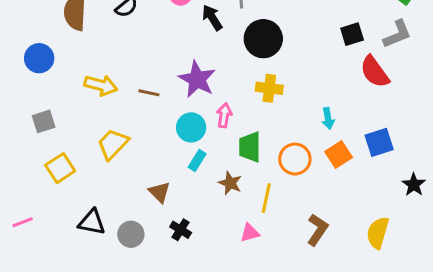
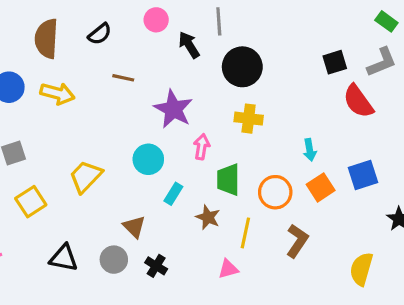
yellow arrow: (101, 85) -> (57, 93), moved
brown line: (149, 93) -> (123, 78), moved
cyan circle: (191, 127) -> (148, 159), moved
brown L-shape: (317, 230) -> (297, 241), moved
gray circle: (131, 234) -> (114, 260), moved

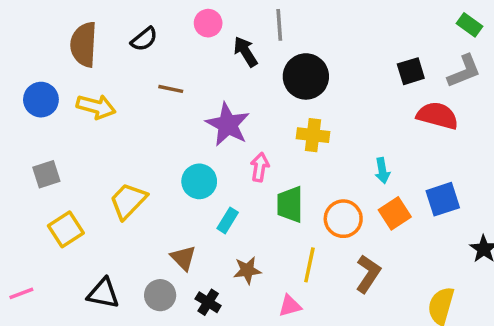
red semicircle: (358, 101) -> (437, 116), turned 141
brown star: (208, 217) -> (247, 270), moved, turned -30

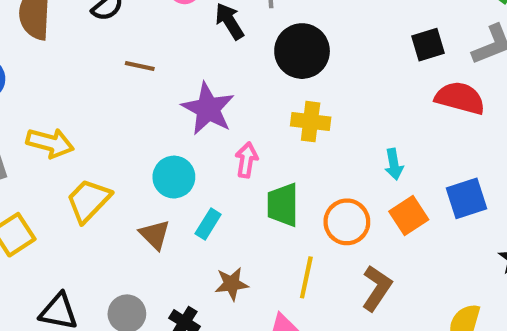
yellow arrow: (96, 107) -> (50, 143), moved
brown triangle: (183, 258) -> (155, 235), moved

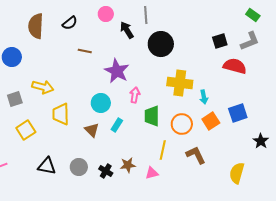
yellow cross: (311, 122) -> (180, 83), moved, size x1.4
yellow trapezoid: (88, 201) -> (61, 114), turned -45
brown star: (232, 284) -> (128, 165), moved
brown L-shape: (377, 288) -> (196, 155), turned -60

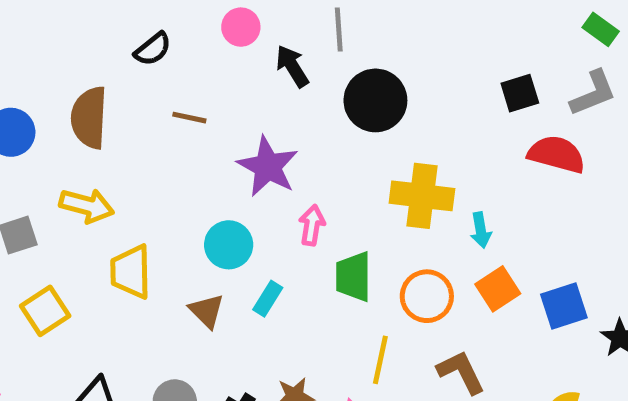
brown semicircle: (36, 26) -> (89, 118), moved
blue square: (238, 113) -> (564, 306), moved

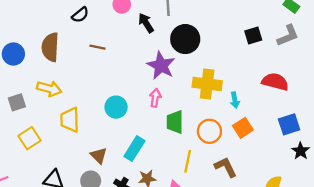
red semicircle: (557, 154) -> (275, 82), moved
purple star: (268, 167) -> (161, 66), moved
cyan rectangle: (268, 299) -> (134, 149), moved, size x1.5
blue square: (564, 306) -> (289, 124), moved
brown triangle: (207, 311) -> (99, 156), moved

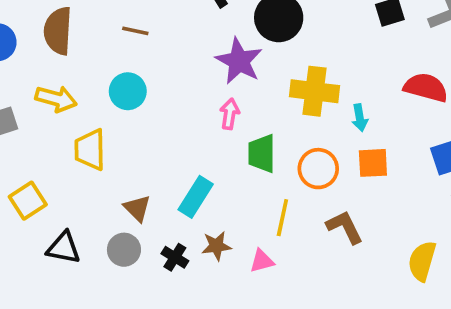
cyan circle: (116, 107) -> (128, 91), moved
orange square: (243, 128) -> (373, 163), turned 30
yellow square: (30, 138) -> (28, 201), moved

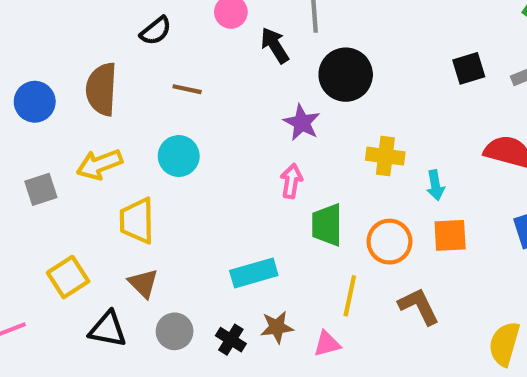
purple star: (239, 61) -> (302, 123), size x0.7
yellow cross: (315, 91) -> (385, 156), size x0.7
yellow arrow: (56, 99) -> (99, 164), turned 144
cyan rectangle: (196, 197) -> (254, 273), turned 42
brown triangle: (137, 208) -> (143, 283), moved

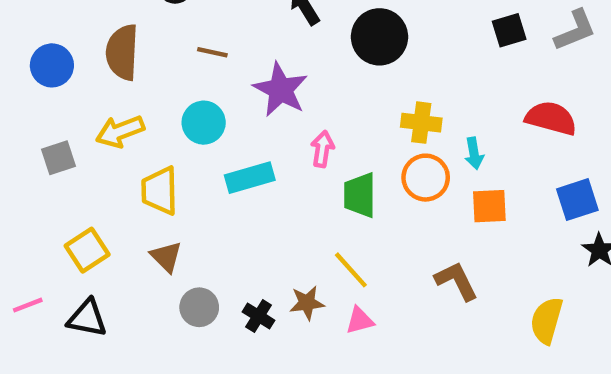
purple star: (302, 123) -> (281, 90), moved, size x1.4
orange circle: (389, 242) -> (426, 178), moved
cyan rectangle: (254, 273) -> (250, 178), moved
yellow line: (350, 296) -> (351, 270), moved, turned -54
black triangle: (108, 329) -> (87, 318), moved

